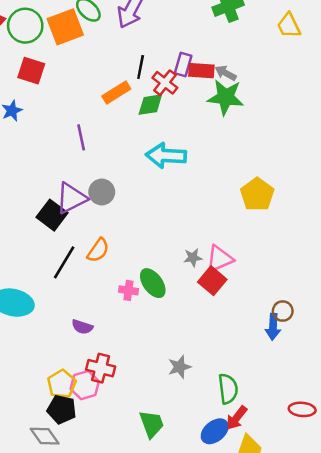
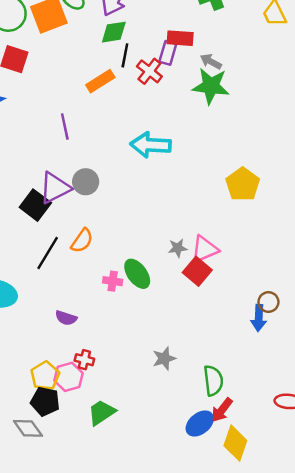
red rectangle: (201, 71) -> (180, 38), moved
green diamond: (150, 105) -> (114, 32), moved
red cross: (101, 368) -> (84, 360), size x0.7
green trapezoid: (152, 424) -> (102, 412), moved, turned -104

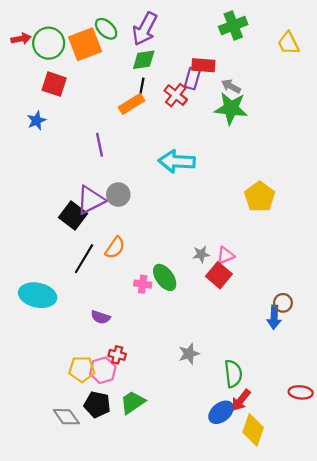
black line: (125, 55) -> (141, 88), moved
pink triangle: (205, 249) -> (225, 255), size x0.7
yellow pentagon: (45, 376) -> (82, 369), turned 30
black pentagon: (45, 401) -> (97, 405), moved

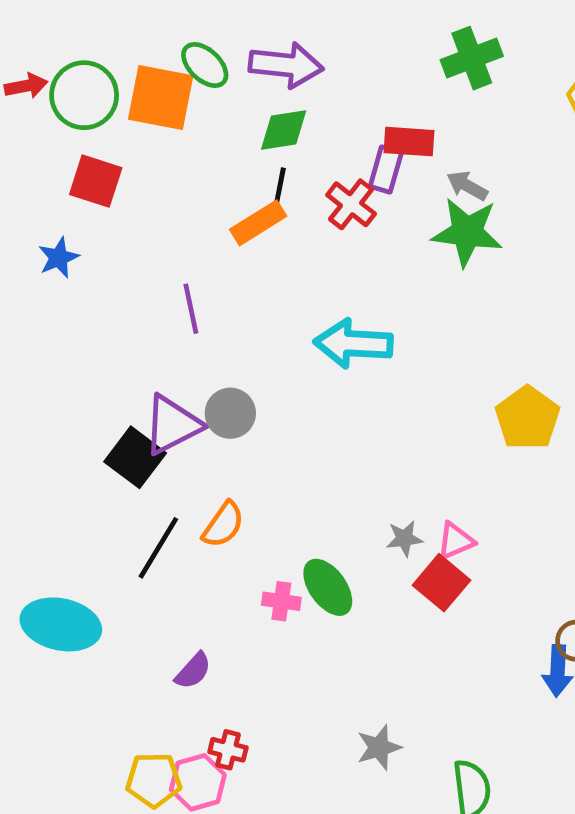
purple arrow: (145, 29) -> (286, 65), turned -112
orange square: (85, 44) -> (161, 98), turned 32
purple semicircle: (101, 317) -> (193, 671), turned -66

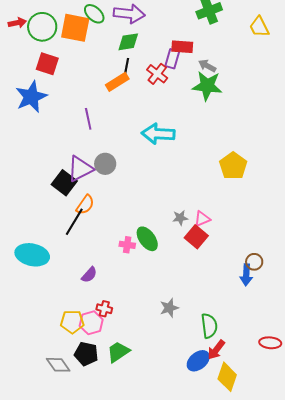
blue star: (59, 258) -> (31, 97), size x1.8
orange semicircle: (223, 525) -> (85, 205), moved

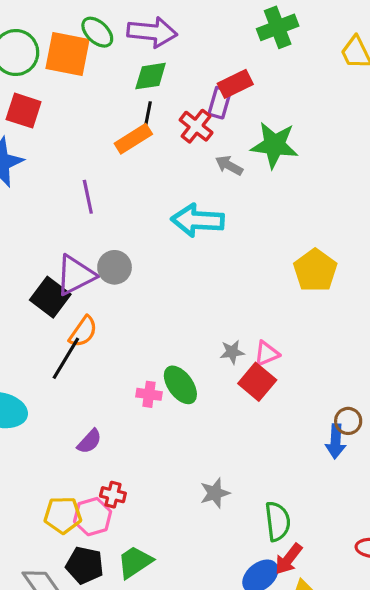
red rectangle: (182, 47) -> (235, 84), turned -30
gray arrow: (207, 66) -> (229, 165), moved

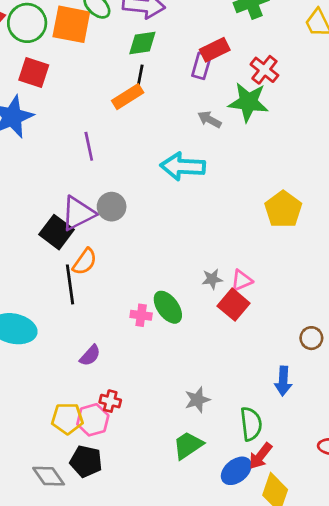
red cross: (196, 126) -> (264, 70), moved
black line: (66, 358) -> (70, 284), turned -39
blue arrow: (336, 441) -> (283, 381), moved
green trapezoid: (135, 562) -> (188, 445), moved

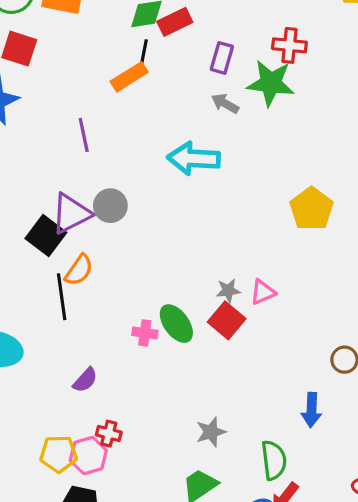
red rectangle: (215, 50) -> (175, 22), moved
purple rectangle: (201, 66) -> (222, 58), moved
red cross: (264, 70) -> (289, 45), turned -32
red square: (234, 305) -> (227, 320), moved

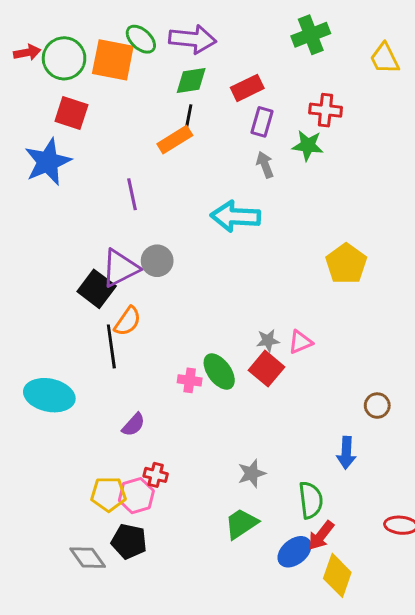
red rectangle: (175, 22) -> (247, 88), moved
green star: (271, 83) -> (308, 146), size x0.7
gray arrow: (225, 104) -> (265, 165), turned 40

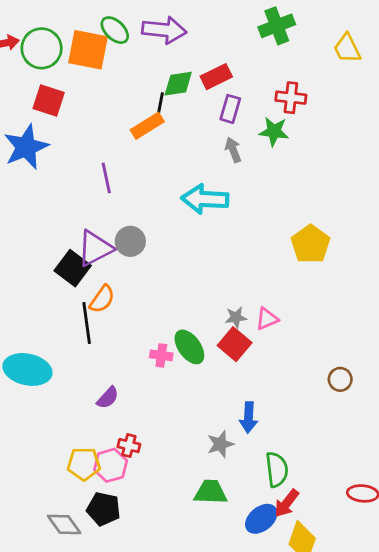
green diamond: (191, 81) -> (178, 84), moved
blue arrow: (346, 453) -> (249, 417), moved
green trapezoid: (241, 524) -> (211, 492), turned 36

